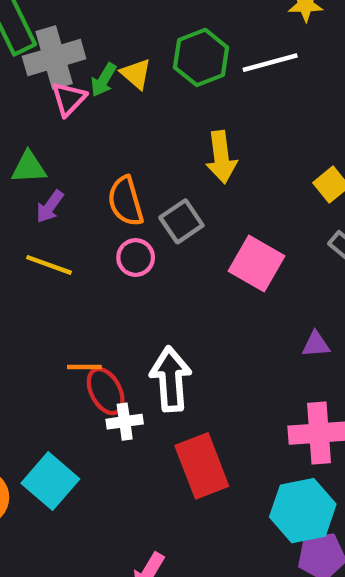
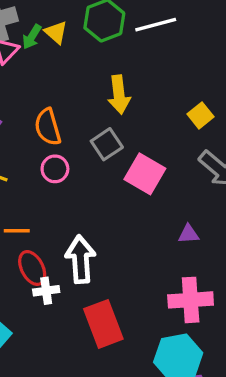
gray square: (181, 221) -> (107, 144), moved
orange line: (84, 367) -> (17, 231), moved

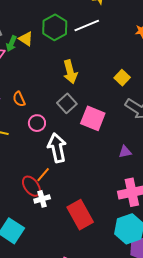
orange semicircle: (48, 127) -> (19, 99), moved, size x0.7
orange line: (17, 231) -> (43, 175), moved, turned -42
white arrow: (81, 259) -> (57, 148), moved

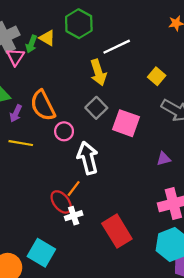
white line: (87, 25) -> (117, 47), moved
orange semicircle: (19, 99) -> (43, 105), size x1.8

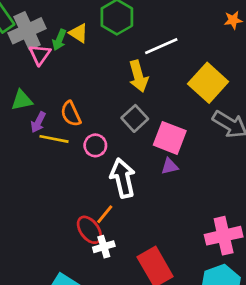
yellow square: (157, 76) -> (208, 83), size x1.8
orange semicircle: (43, 105) -> (71, 114), size x0.7
yellow line: (21, 143) -> (54, 139), moved
purple triangle: (164, 159) -> (170, 166), moved

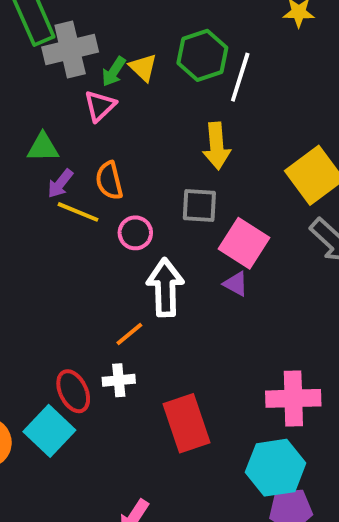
white line: (161, 46) -> (240, 77), moved, turned -60
pink triangle: (40, 55) -> (100, 106), moved
gray square: (135, 118) -> (199, 205), turned 35
purple triangle: (170, 166) -> (236, 284), turned 30
red ellipse: (89, 230) -> (73, 391), moved

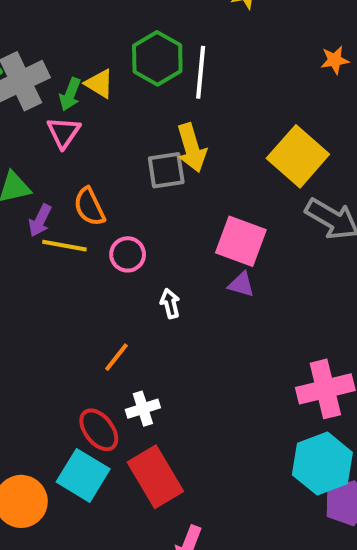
gray square: (199, 205) -> (166, 170), moved
white arrow: (165, 287) -> (170, 304), size x0.5
orange line: (129, 334) -> (116, 357), moved
red rectangle: (186, 423) -> (155, 477), moved

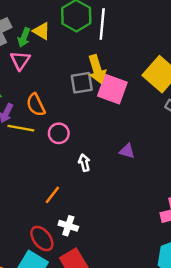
pink square: (241, 241) -> (112, 89), moved
white cross: (143, 409) -> (68, 226), turned 36

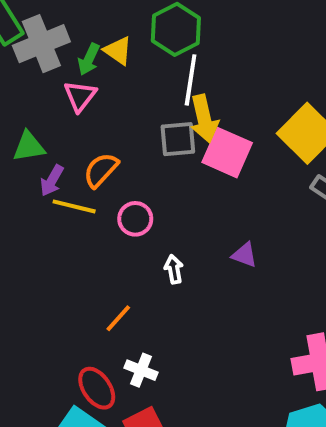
white line: (102, 24) -> (191, 80), moved
orange semicircle: (36, 105) -> (101, 170), turned 65

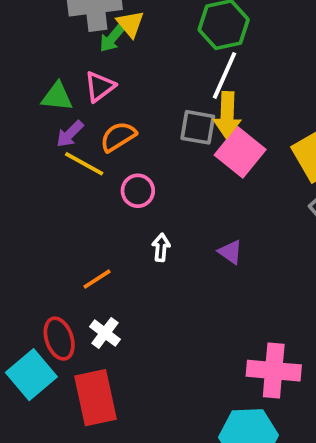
yellow triangle: (118, 51) -> (130, 24), moved
green arrow: (89, 59) -> (112, 38), moved
pink triangle: (80, 96) -> (100, 87), moved

